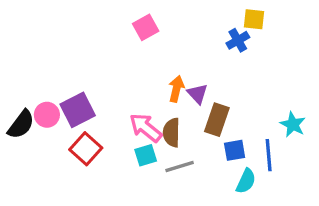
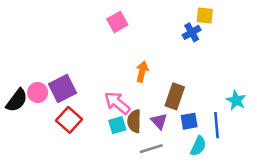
purple triangle: (197, 94) -> (159, 121), moved
brown semicircle: (171, 133) -> (134, 121), moved
gray line: (180, 167) -> (151, 149), moved

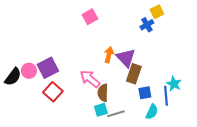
yellow square: (205, 15) -> (157, 12), turned -32
cyan star: (236, 100) -> (174, 84), moved
purple triangle: (159, 121) -> (126, 58), moved, size x1.5
cyan square: (117, 125) -> (101, 110), moved

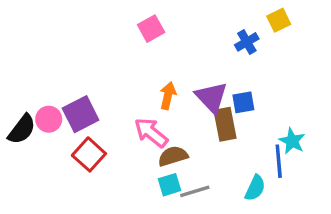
yellow square: (157, 12) -> (279, 20), moved
orange arrow: (109, 55) -> (168, 96), moved
brown rectangle: (134, 74) -> (225, 124), turned -30
brown semicircle: (103, 93) -> (173, 156), turned 72
blue square: (145, 93) -> (243, 102), moved

